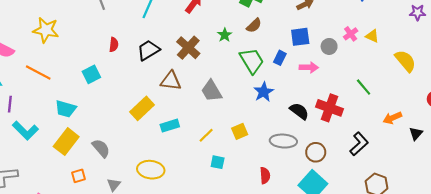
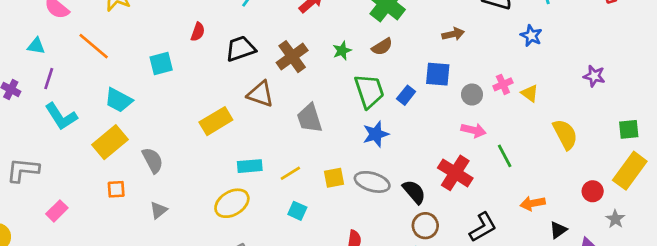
pink arrow: (309, 67) -> (473, 130), moved
black semicircle: (299, 111) -> (414, 192), moved
cyan rectangle: (170, 126) -> (250, 166), moved
gray ellipse: (283, 141) -> (372, 182), moved
yellow ellipse: (151, 170) -> (232, 203), moved, turned -50

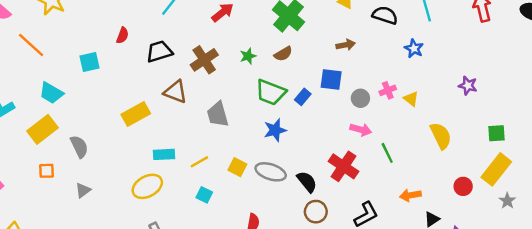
green trapezoid: (369, 91) -> (271, 92), turned 128
yellow square: (334, 178) -> (237, 167), turned 36
gray star: (615, 219) -> (507, 201), moved

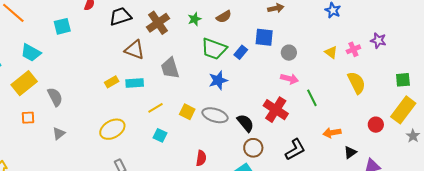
pink cross: (388, 90) -> (353, 49), moved
yellow rectangle: (136, 114) -> (112, 82), moved, size x0.6
cyan rectangle: (164, 154) -> (135, 83), moved

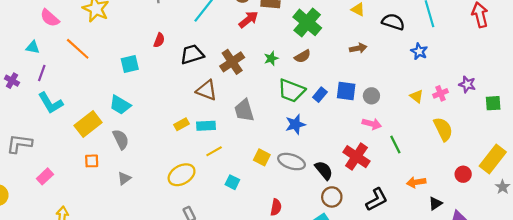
blue square: (264, 37) -> (346, 91), moved
cyan trapezoid: (31, 53) -> (120, 105), moved
green square: (403, 80) -> (493, 103), moved
yellow line: (155, 108) -> (214, 151), moved

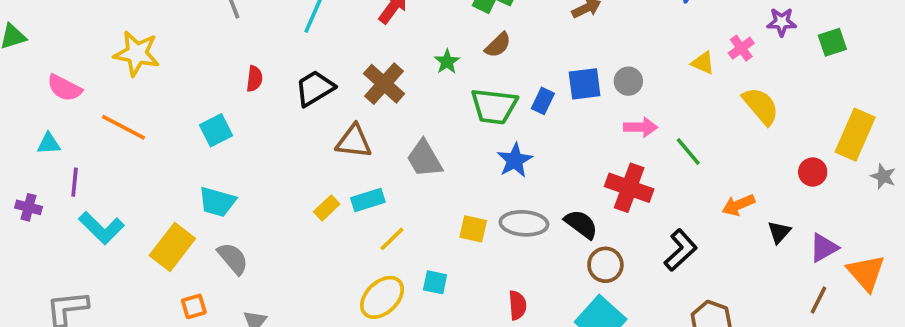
yellow ellipse: (182, 175) -> (382, 297), moved

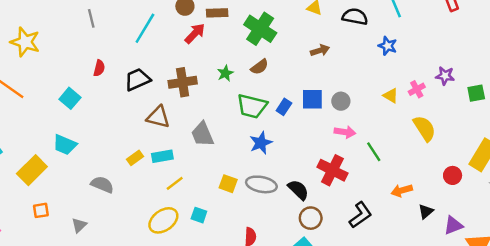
brown cross: (384, 84) -> (183, 82), turned 32
cyan square: (216, 130) -> (70, 98), turned -30
gray semicircle: (233, 258) -> (102, 185), moved, turned -35

